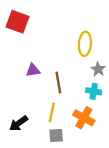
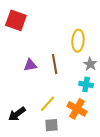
brown line: (58, 82) -> (55, 64), moved
yellow line: (52, 112) -> (47, 104), turned 30

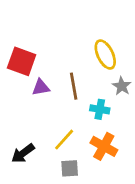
red square: (16, 20) -> (22, 61), moved
yellow ellipse: (78, 41) -> (105, 55), turned -30
cyan cross: (86, 84) -> (100, 109), moved

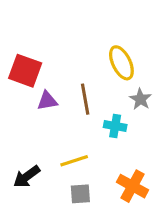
yellow line: (64, 140) -> (74, 161), turned 30
orange cross: (104, 146) -> (133, 186), moved

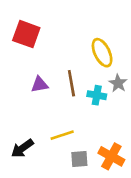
red square: (25, 71) -> (26, 34), moved
cyan cross: (115, 126) -> (97, 95), moved
gray square: (80, 194) -> (79, 159), moved

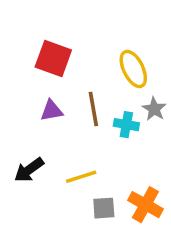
red square: (26, 34) -> (53, 59), moved
black arrow: (22, 148) -> (29, 170), moved

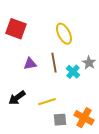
red square: (53, 59) -> (16, 29), moved
yellow ellipse: (133, 69) -> (64, 34), moved
cyan cross: (126, 125) -> (73, 72), turned 32

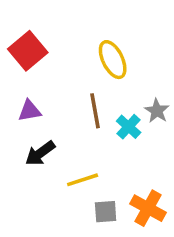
red square: (16, 29) -> (28, 51), turned 30
purple triangle: (30, 64) -> (30, 111), moved
black arrow: (17, 98) -> (40, 153), moved

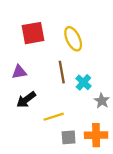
red square: (28, 51) -> (33, 33), moved, turned 30
gray star: (157, 111) -> (102, 101), moved
orange cross: (148, 208) -> (96, 135), turned -30

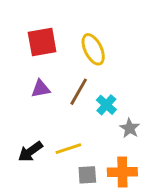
purple triangle: (19, 72) -> (41, 89), moved
brown line: (62, 72) -> (79, 92), turned 40
black arrow: (26, 100) -> (30, 152), moved

